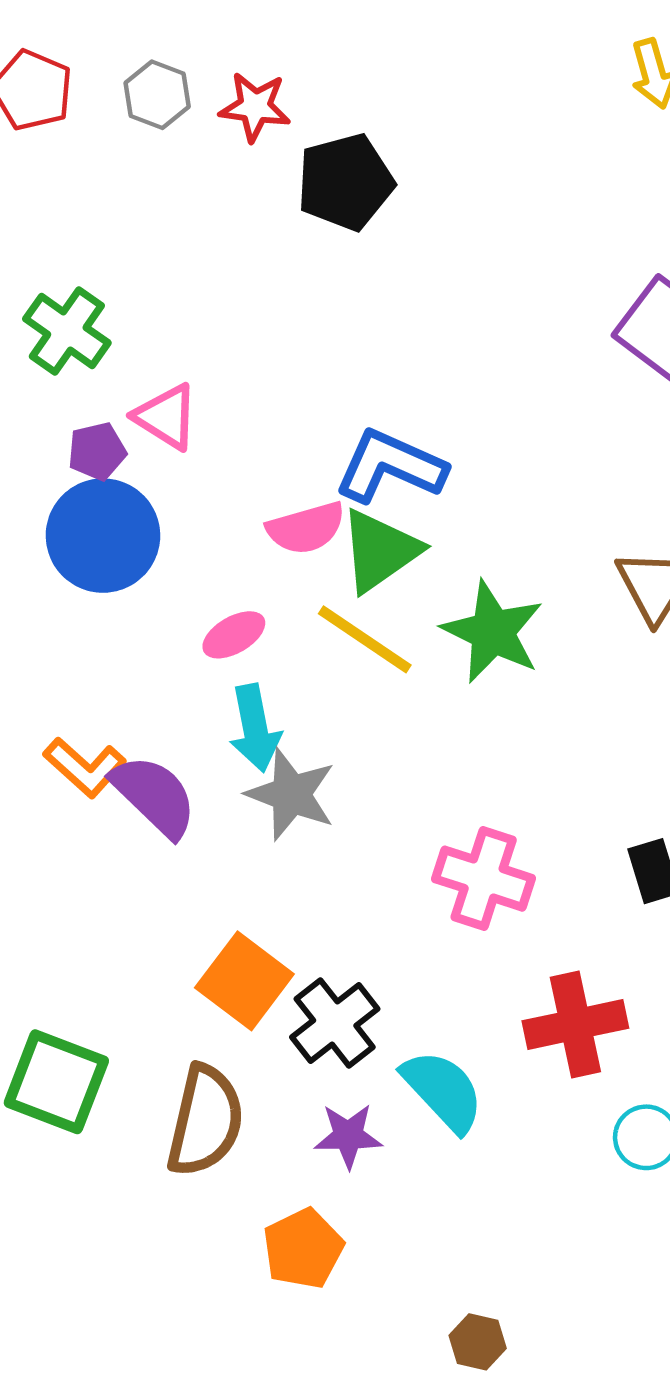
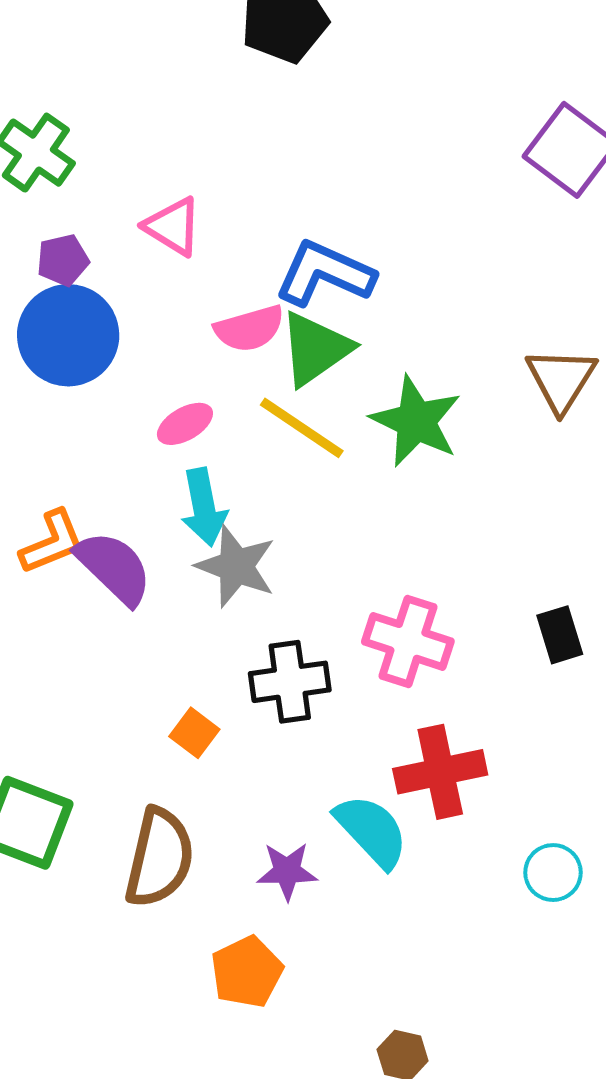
pink triangle: (166, 417) -> (173, 226), moved
orange L-shape: (85, 767) -> (52, 542), turned -64
orange square: (244, 981) -> (194, 733), size x0.6
black cross: (335, 1023) -> (290, 682), moved, turned 30
red cross: (575, 1025) -> (440, 772), moved

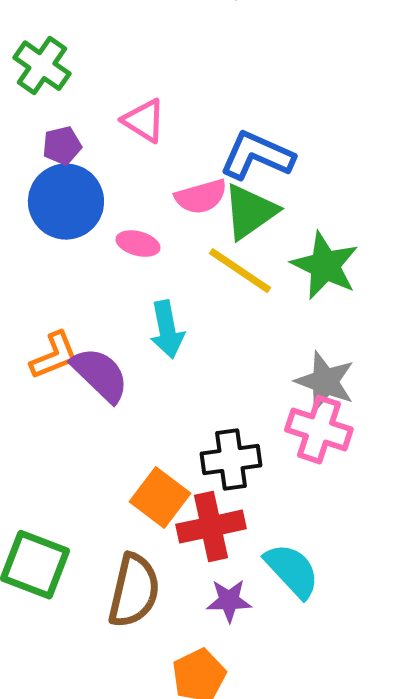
pink ellipse: (185, 424) -> (138, 244), moved, turned 45
gray star: (236, 566) -> (325, 382), moved
orange square: (194, 733) -> (160, 498), size x1.6
red cross: (440, 772) -> (211, 527), moved

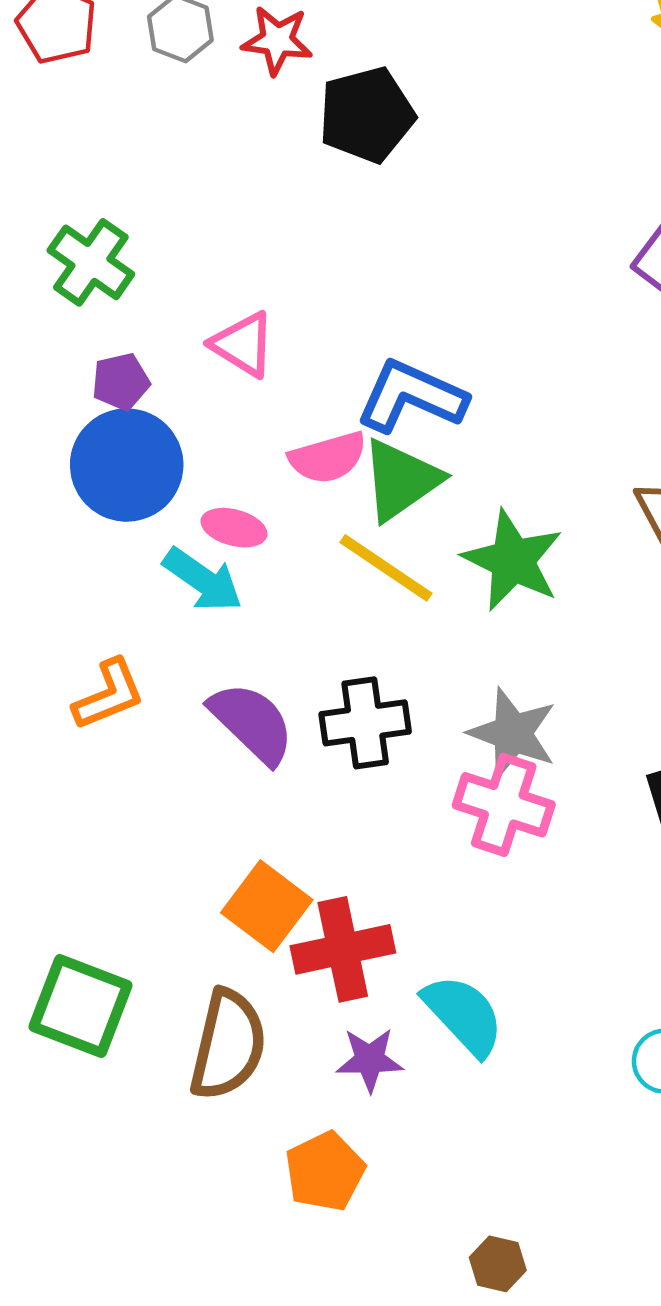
cyan arrow: (167, 330) -> (203, 580), moved, turned -44
purple semicircle: (100, 375) -> (252, 723), moved
black cross: (231, 460) -> (365, 723), moved

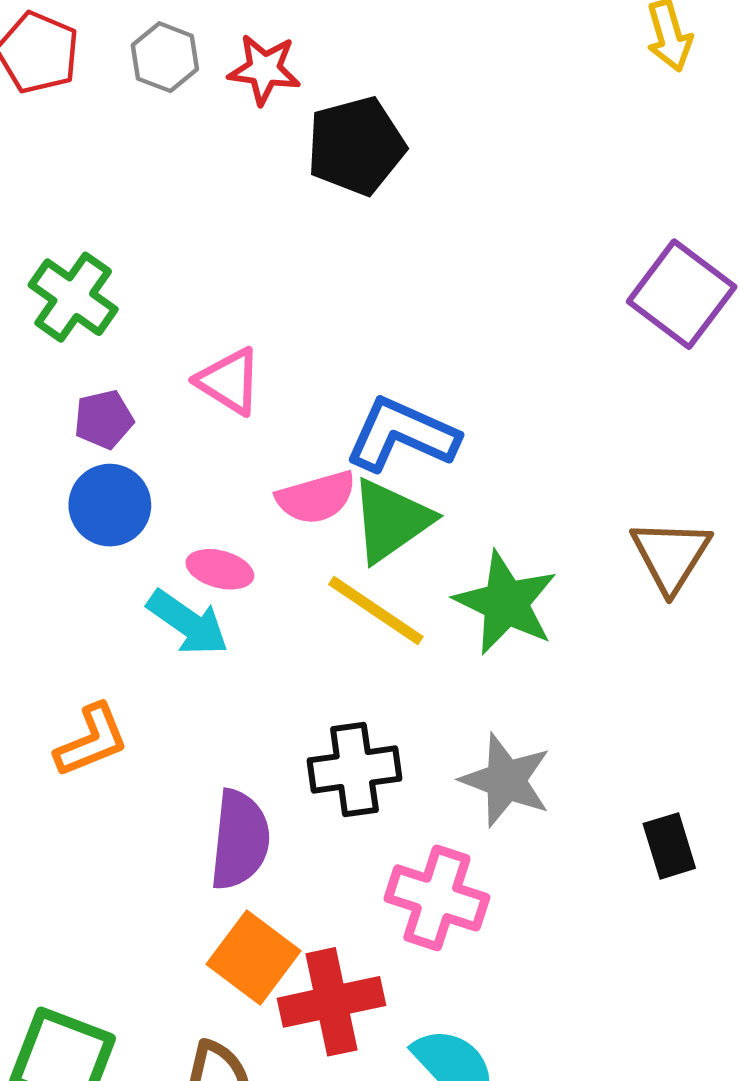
blue circle: (127, 465) -> (110, 505), size x0.7
purple semicircle: (252, 723) -> (240, 840), moved, turned 52
pink cross: (504, 805) -> (437, 898), moved

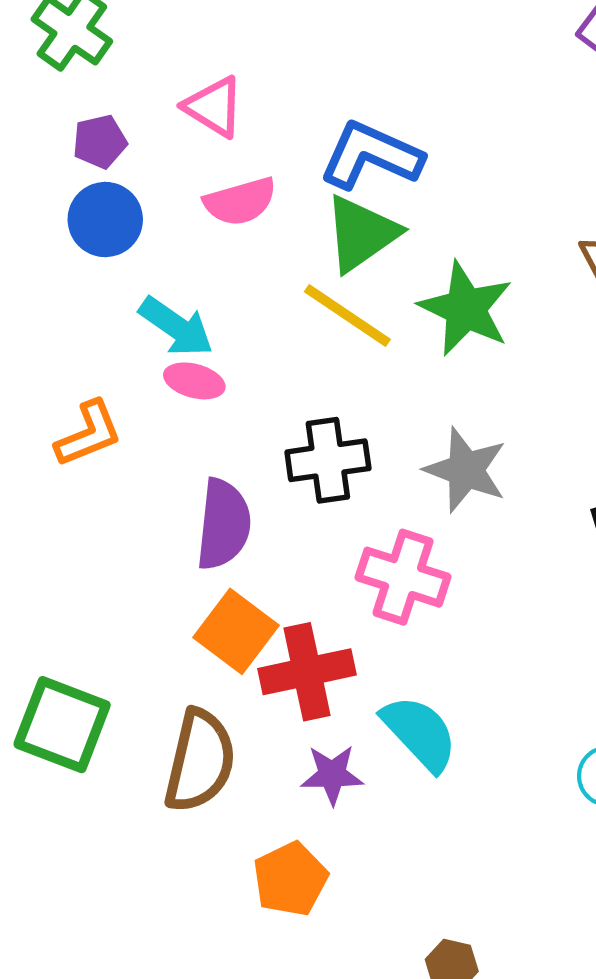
pink semicircle: (316, 497) -> (240, 201), moved
pink ellipse: (220, 569) -> (194, 381), moved

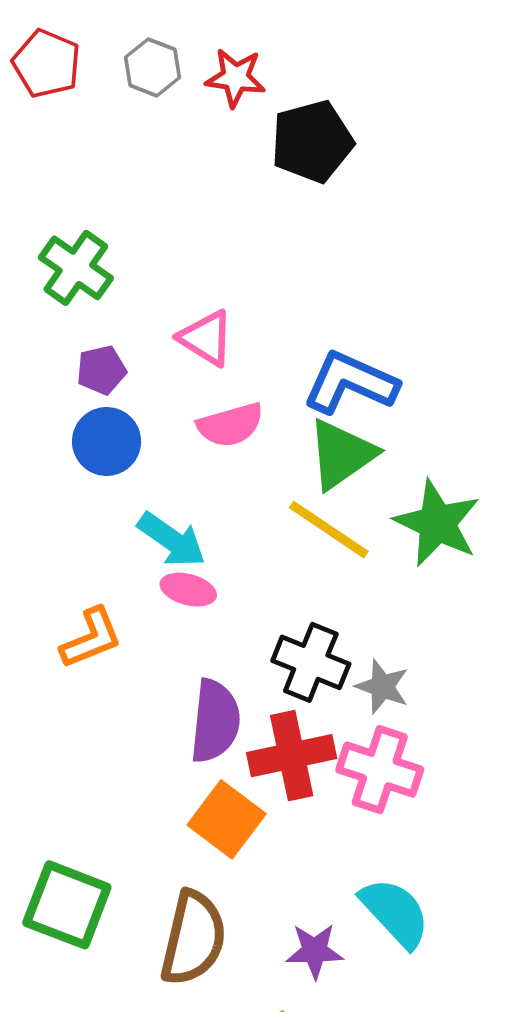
black cross: (328, 460) -> (311, 662), turned 30
gray star: (466, 470) -> (382, 687), moved, size x0.7
red cross: (307, 672) -> (292, 756), moved

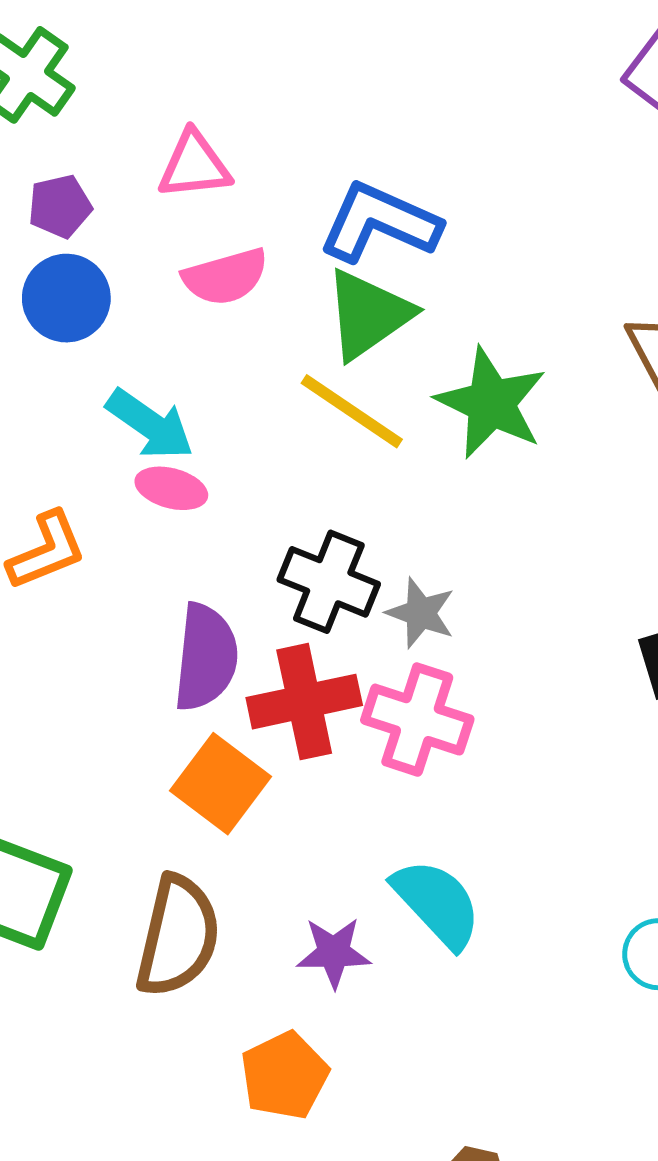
pink triangle: (206, 338) -> (194, 165), turned -38

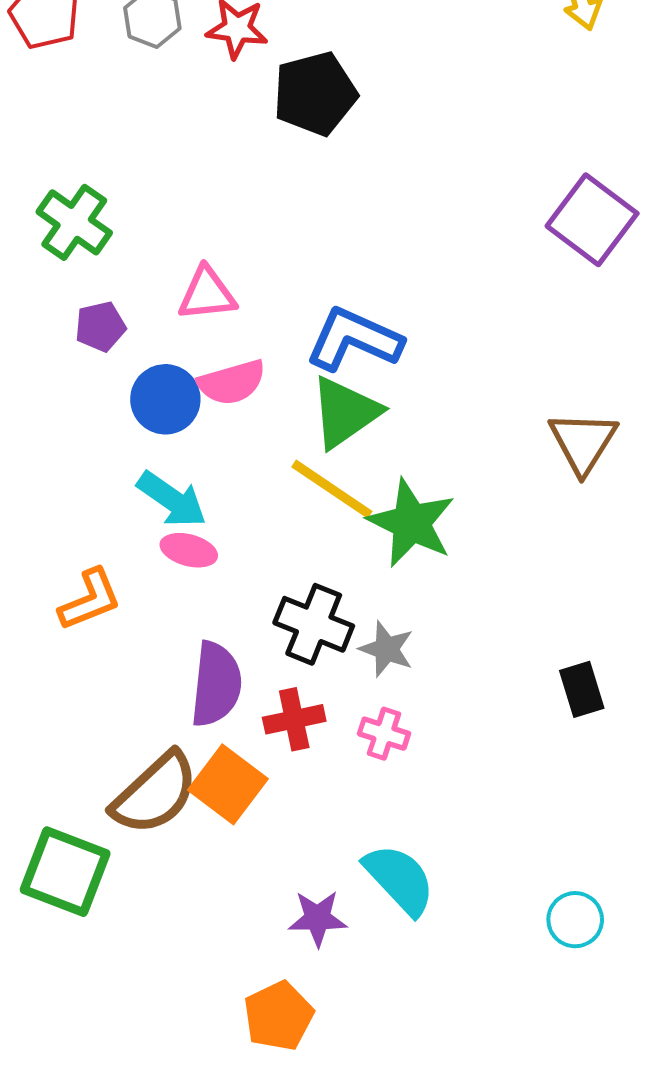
blue circle: (66, 298) -> (165, 399), moved
green star: (491, 403) -> (411, 523), moved
red cross: (304, 702) -> (294, 719), size x0.7
pink cross: (417, 720) -> (384, 734), size x0.6
brown semicircle: (178, 936) -> (155, 793), moved, turned 34

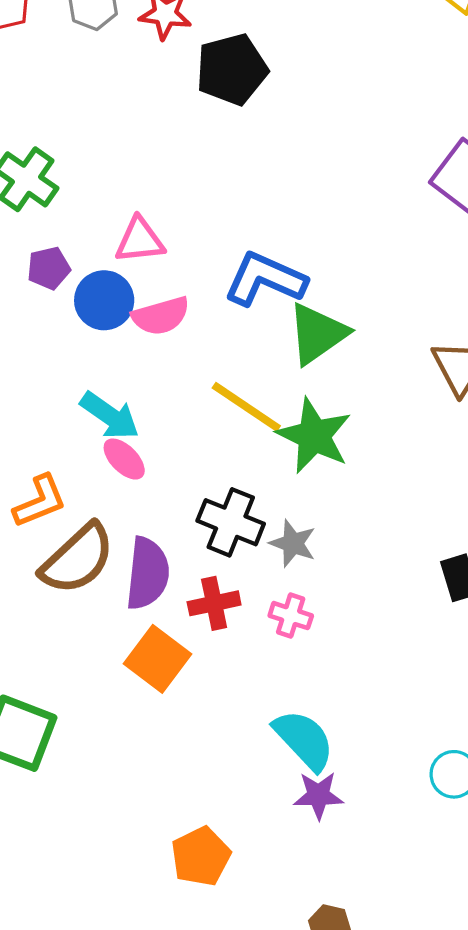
blue circle: (165, 399) -> (104, 300), moved
green triangle: (345, 412) -> (317, 334), moved
pink ellipse: (189, 550) -> (124, 459), turned 30
brown semicircle: (155, 793) -> (78, 559), moved
purple star: (318, 918) -> (318, 795), moved

